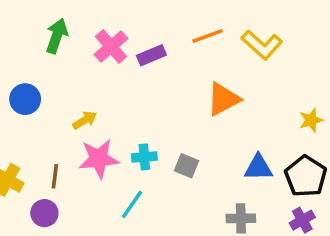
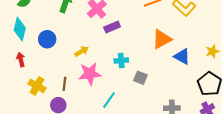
purple rectangle: (151, 55) -> (112, 27), moved
cyan cross: (144, 157) -> (121, 60), moved
blue triangle: (258, 168) -> (182, 56), moved, turned 30

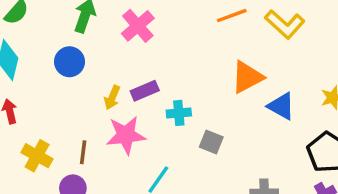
purple rectangle: (112, 27) -> (145, 91), moved
blue circle: (47, 39) -> (69, 62), moved
yellow arrow: (82, 51) -> (112, 98), turned 144

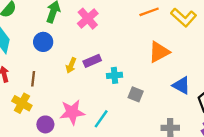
blue triangle: (281, 106) -> (181, 85), moved
pink star: (126, 135) -> (72, 112), moved
brown line: (83, 152) -> (33, 79), moved

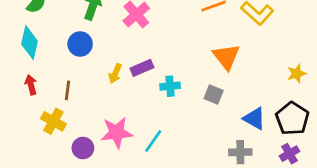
orange triangle: (159, 52) -> (226, 57), turned -40
blue triangle: (181, 85) -> (254, 118), moved
gray square: (136, 94) -> (214, 95), moved

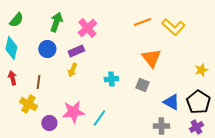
purple rectangle: (142, 68) -> (76, 51), moved

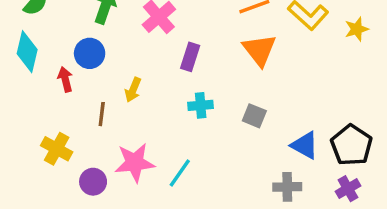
purple rectangle: (76, 51) -> (190, 57), moved, turned -49
orange triangle: (151, 58) -> (260, 50), moved
yellow star: (201, 70) -> (357, 29), moved
red arrow: (12, 78) -> (65, 79), moved
brown line: (38, 82) -> (102, 114), moved

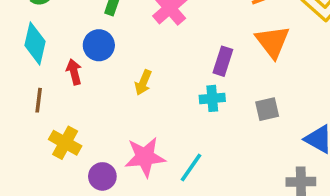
purple rectangle: (190, 57) -> (223, 61), moved
brown line: (102, 114) -> (39, 100), moved
gray square: (254, 116) -> (267, 109), turned -35

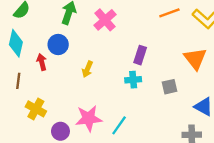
orange triangle: (273, 42) -> (195, 59), moved

